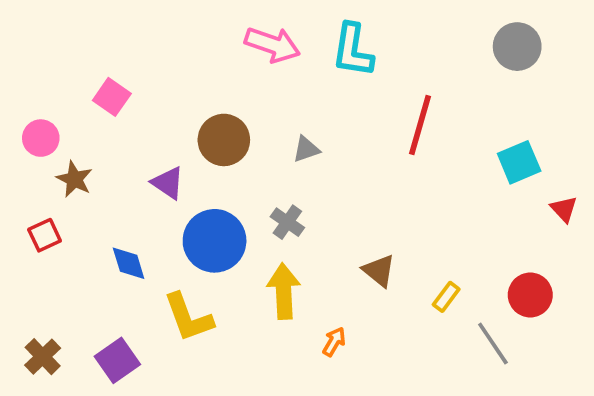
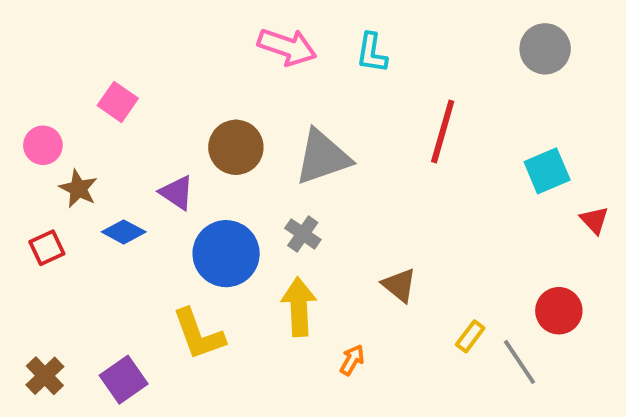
cyan L-shape: (353, 50) -> (372, 53), size x0.7
gray triangle: (306, 149) -> (323, 157), size x2.0
blue diamond: (129, 263) -> (124, 232), moved, turned -45
yellow rectangle: (446, 297) -> (470, 336), moved

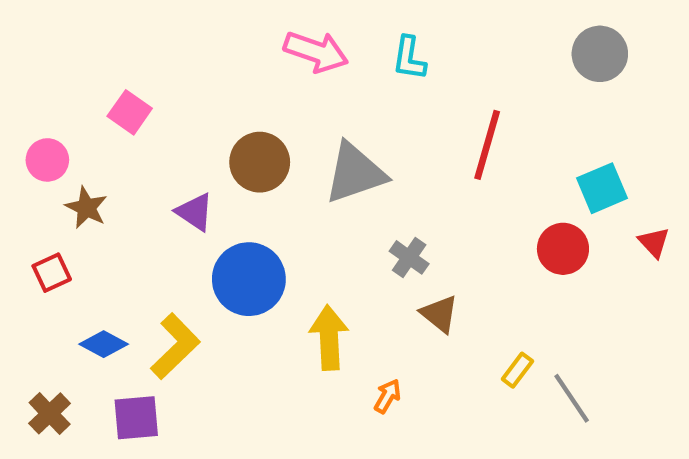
blue diamond: (124, 232) -> (104, 344), moved
gray cross: (303, 234) -> (409, 257), moved
red circle: (559, 311) -> (563, 249), moved
yellow L-shape: (198, 334) -> (175, 346), moved, turned -114
purple square: (124, 380) -> (136, 418), turned 30

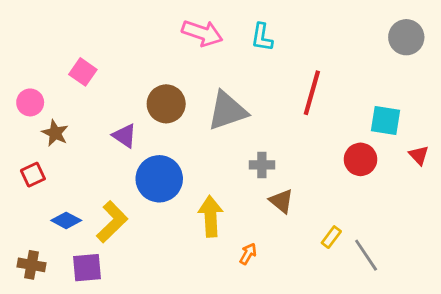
gray circle: (600, 54) -> (406, 37), moved
cyan square: (602, 188) -> (385, 121), turned 32
gray cross: (409, 257) -> (262, 165), turned -35
brown cross: (50, 413) -> (32, 265), turned -36

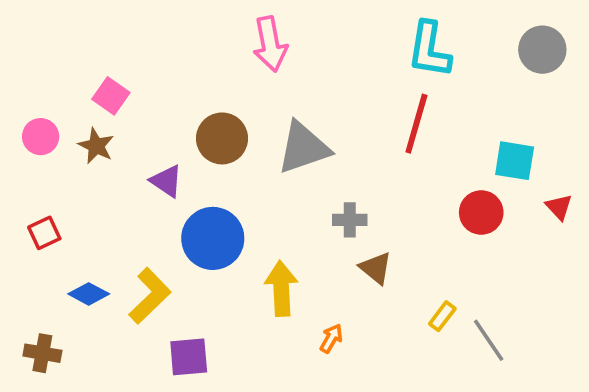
pink arrow: (202, 33) -> (270, 44), turned 60
cyan L-shape: (262, 37) -> (429, 50), moved, size x1.5
brown star: (55, 133) -> (96, 146), moved
purple square: (87, 268) -> (189, 357), moved

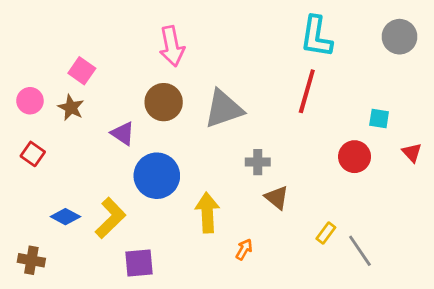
pink arrow: (270, 44) -> (172, 46), moved
cyan square: (515, 161) -> (379, 118), size x0.7
red square: (44, 233) -> (33, 154), moved, turned -30

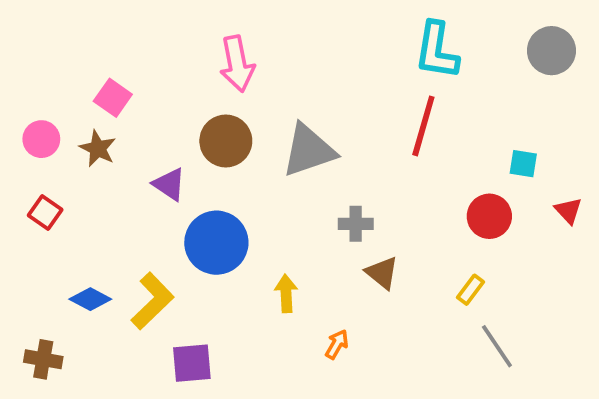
yellow arrow: (207, 213) -> (286, 293), size x0.7
yellow rectangle: (326, 233) -> (471, 290), moved

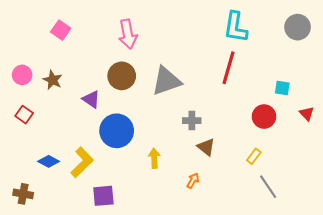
pink square: (113, 98) -> (61, 30), moved
orange arrow: (337, 344) -> (193, 181), moved

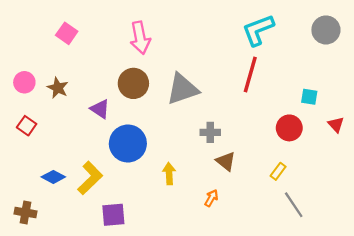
cyan L-shape: (236, 27) -> (258, 30), turned 60

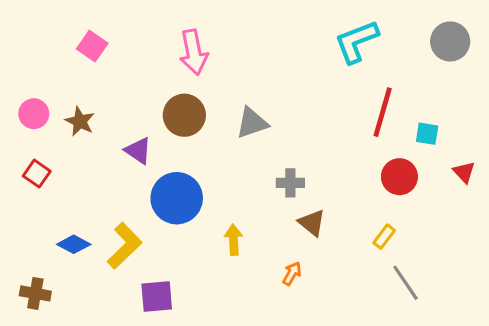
red line: (250, 74) -> (383, 112), moved
gray triangle: (182, 89) -> (252, 123), size x0.7

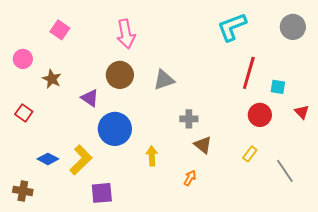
pink circle: (34, 114) -> (23, 59), moved
gray line: (406, 283) -> (285, 171), moved

